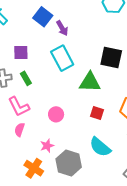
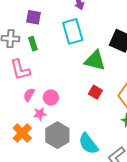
pink circle: (56, 114) -> (51, 97), moved
pink semicircle: (20, 130) -> (29, 95), moved
cyan semicircle: (100, 147) -> (88, 144), moved

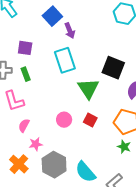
green triangle: (95, 61) -> (88, 89), turned 45
pink circle: (51, 97) -> (64, 120), moved

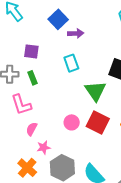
purple arrow: (70, 31) -> (76, 33), turned -70
cyan rectangle: (65, 60) -> (71, 63), size x0.7
red square: (90, 120) -> (98, 122), size x1.6

